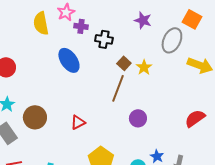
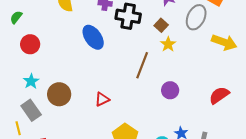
black cross: (104, 39) -> (128, 16), size x1.4
brown square: (124, 63) -> (161, 25), moved
purple circle: (138, 118) -> (170, 90), moved

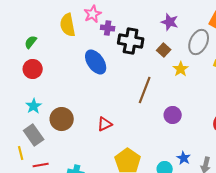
green semicircle: (16, 17) -> (31, 42), moved
yellow star: (168, 44) -> (181, 69), moved

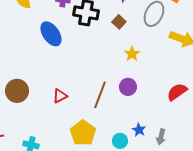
yellow star: (181, 69) -> (132, 54), moved
brown line: (145, 90) -> (100, 95), moved

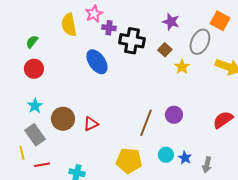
yellow star: (132, 54) -> (182, 67), moved
red triangle: (60, 96) -> (91, 124), moved
yellow pentagon: (83, 133) -> (129, 161), turned -30
cyan circle: (120, 141) -> (166, 155), moved

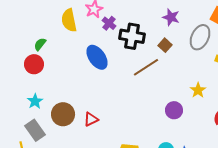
purple cross: (109, 28) -> (109, 23), turned 32
green semicircle: (32, 42) -> (40, 44), moved
yellow star: (182, 67) -> (198, 90), moved
brown line: (146, 123) -> (146, 67), moved, turned 36

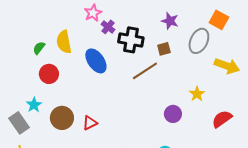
yellow semicircle: (69, 20) -> (64, 42), moved
brown square: (165, 45) -> (164, 49), turned 32
red circle: (34, 64) -> (49, 74), moved
gray rectangle: (35, 130) -> (19, 123), moved

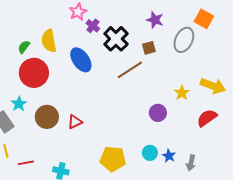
black cross: (131, 40) -> (116, 39), turned 35
yellow arrow: (227, 66) -> (213, 86), moved
red circle: (49, 74) -> (34, 73), size x1.5

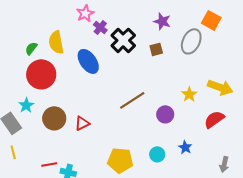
brown line: (130, 70) -> (132, 100), moved
blue star: (169, 156) -> (185, 147), moved
red line: (26, 163) -> (49, 164), moved
gray arrow: (191, 163) -> (224, 164), moved

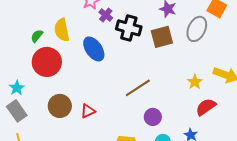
black cross: (123, 40) -> (129, 28), turned -30
brown square: (156, 49) -> (162, 37), size x1.6
cyan star: (26, 105) -> (17, 88), moved
purple circle: (165, 114) -> (153, 117), moved
red semicircle: (214, 119) -> (206, 107), moved

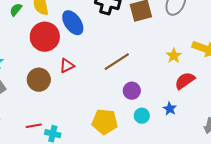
red circle: (47, 62) -> (45, 37), moved
red triangle: (88, 111) -> (67, 66), moved

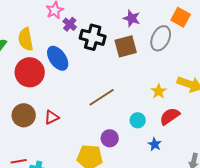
red triangle: (67, 66) -> (52, 117), moved
purple circle: (132, 91) -> (110, 138), moved
cyan circle: (142, 116) -> (138, 120), moved

